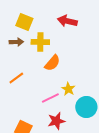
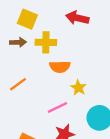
orange semicircle: (52, 63) -> (60, 67), turned 48
yellow star: (68, 89) -> (78, 88), moved

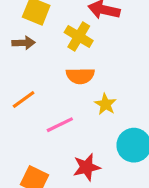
yellow cross: (46, 42) -> (79, 36), moved, turned 30
pink line: (58, 107) -> (60, 125), moved

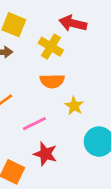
red star: (87, 167) -> (45, 154), moved, turned 30

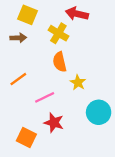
orange semicircle: (52, 81) -> (60, 62), turned 78

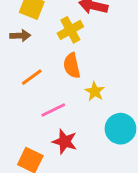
yellow cross: (58, 33) -> (70, 30), turned 30
orange line: (18, 79) -> (32, 77), moved

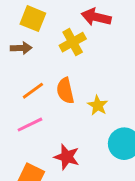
orange semicircle: (72, 66) -> (65, 91), moved
pink line: (53, 110) -> (30, 125), moved

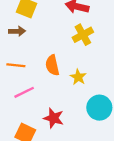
yellow cross: (73, 42) -> (83, 35), moved
orange line: (33, 91) -> (16, 65), moved, turned 42

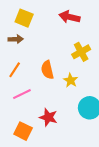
yellow cross: (83, 35) -> (81, 52), moved
orange line: (16, 65) -> (15, 70), turned -63

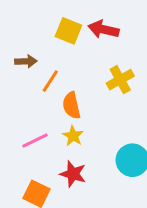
yellow square: (24, 18) -> (68, 31), moved
orange line: (15, 70) -> (50, 81), moved
yellow star: (71, 80) -> (73, 136), moved

